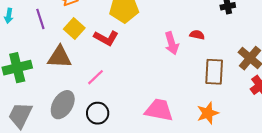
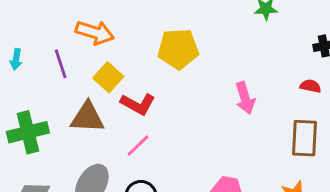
red semicircle: (197, 35) -> (310, 86), moved
red L-shape: (106, 38) -> (138, 104), moved

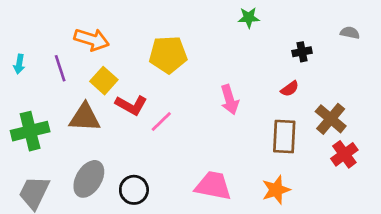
red semicircle: (310, 86) -> (290, 89), turned 132
pink line: (138, 146) -> (161, 122), moved

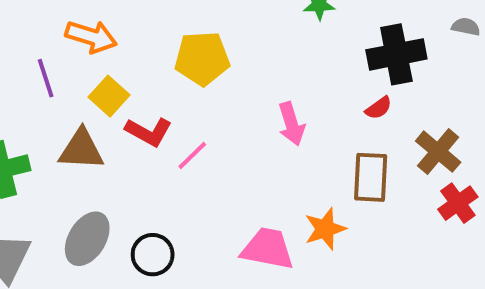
black cross: (302, 52) -> (396, 54), size x2.0
orange star: (276, 190) -> (325, 229), moved

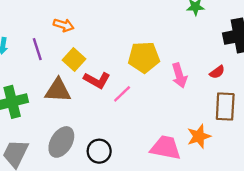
orange arrow: (91, 37) -> (64, 25), size x0.7
yellow pentagon: (202, 58) -> (144, 57), moved
red semicircle: (379, 108) -> (217, 72), moved

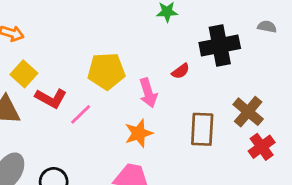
red semicircle: (217, 72) -> (181, 71), moved
orange star: (199, 136) -> (139, 133), moved

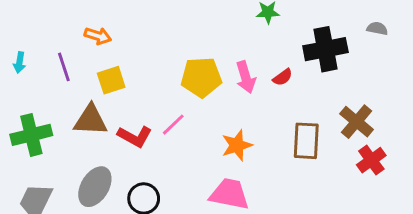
yellow square: (24, 74) -> (111, 80), turned 30
pink arrow: (148, 93) -> (246, 77), moved
red L-shape: (51, 98) -> (135, 136), moved

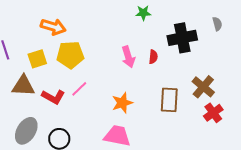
gray semicircle: (377, 28) -> (217, 24), turned 64
orange arrow: (98, 36) -> (53, 27), moved, size x1.4
yellow pentagon: (201, 77) -> (70, 55), moved
red semicircle: (283, 77) -> (153, 57), turned -48

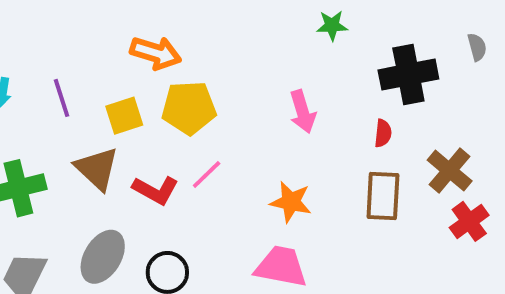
red semicircle: (153, 57) -> (383, 133), moved
brown triangle: (23, 86) -> (97, 169), turned 40
orange star: (122, 103) -> (291, 202), turned 30

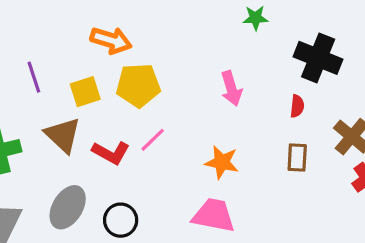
black cross: (408, 74) -> (318, 58), turned 33
brown rectangle: (383, 196) -> (297, 157), size x0.7

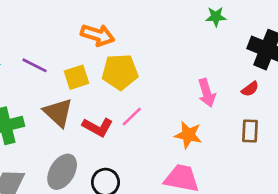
purple line: (34, 77) -> (35, 65), turned -45
pink arrow: (231, 88) -> (207, 93), moved
red semicircle: (297, 106) -> (250, 89), turned 48

